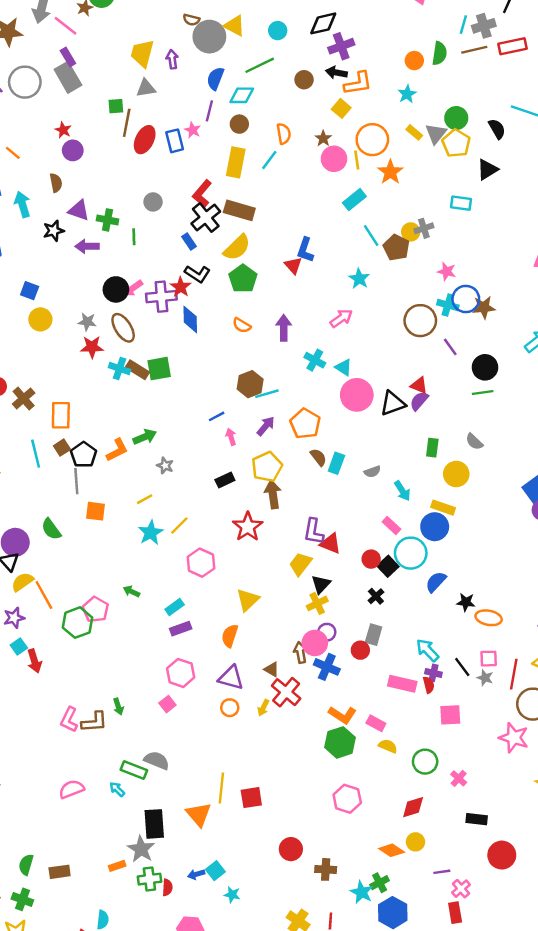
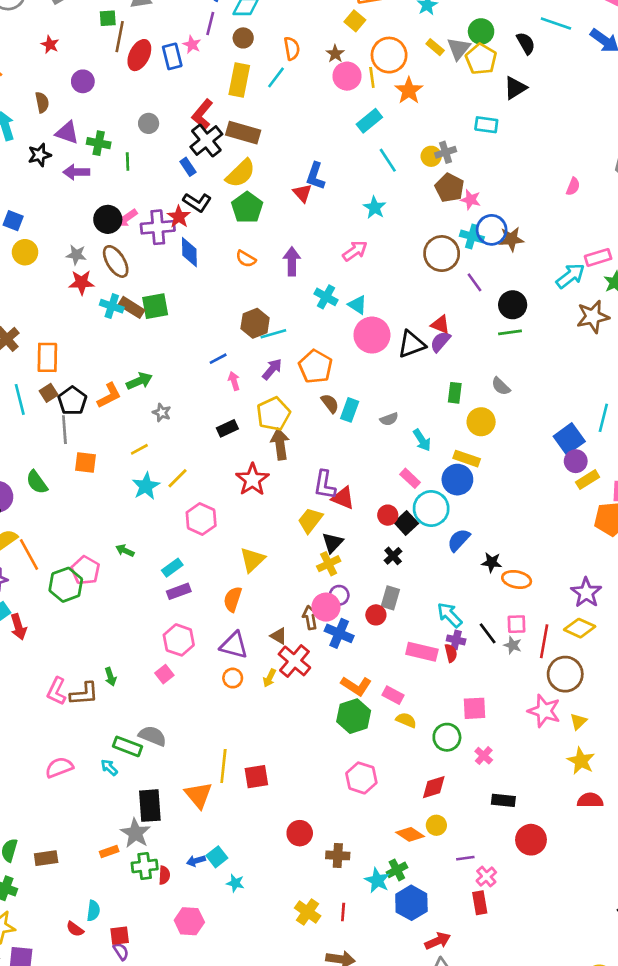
purple circle: (73, 150) -> (83, 81), moved
brown pentagon: (396, 247) -> (450, 188), moved
pink square: (450, 715) -> (474, 708), moved

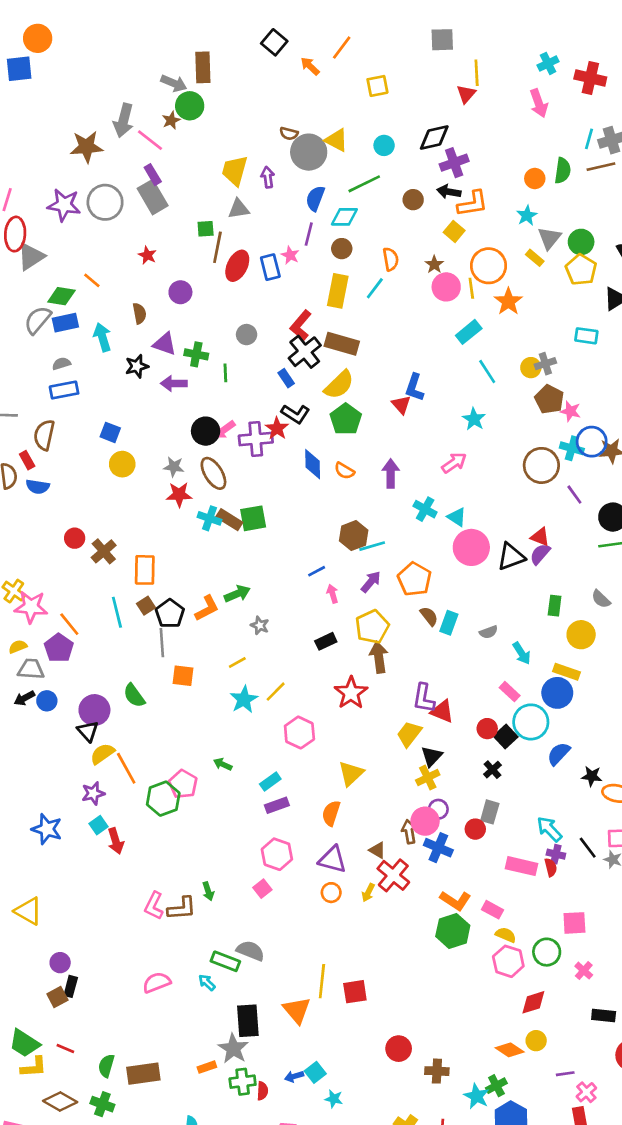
gray triangle: (459, 48) -> (549, 238), moved
blue diamond: (189, 252) -> (313, 464), moved
pink hexagon: (361, 778) -> (508, 961), moved
brown rectangle: (46, 858) -> (143, 1074), size x1.4

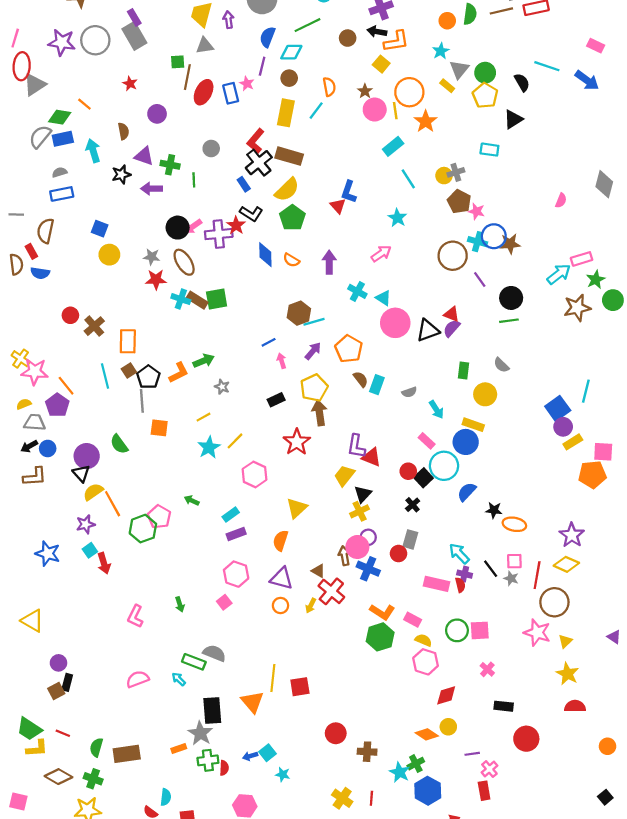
brown L-shape: (182, 908) -> (35, 477), moved
green circle: (547, 952) -> (457, 630), moved

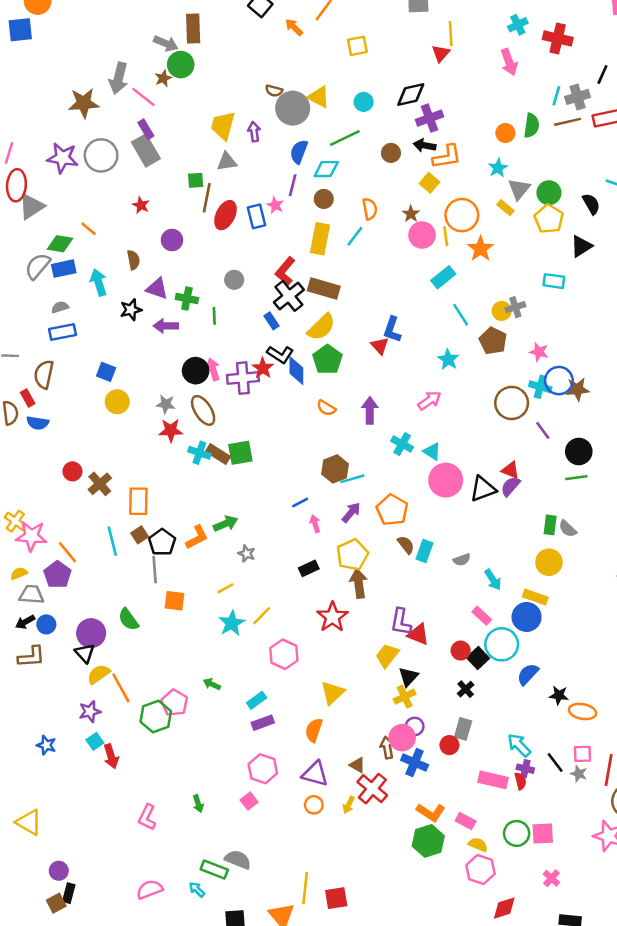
brown pentagon: (459, 202) -> (493, 341), moved
pink arrow: (193, 226) -> (213, 369), turned 108
blue diamond: (265, 255) -> (296, 371), moved
green rectangle: (463, 371) -> (550, 525), moved
blue star: (48, 554) -> (46, 745), size x0.7

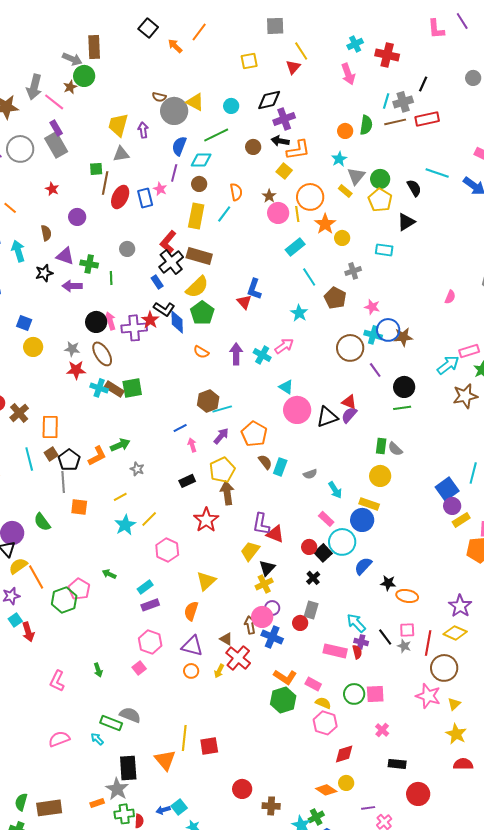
yellow line: (451, 33) -> (301, 51), turned -30
yellow square: (357, 46) -> (249, 61), moved
yellow circle: (502, 311) -> (342, 238), moved
cyan cross: (402, 444) -> (262, 355), moved

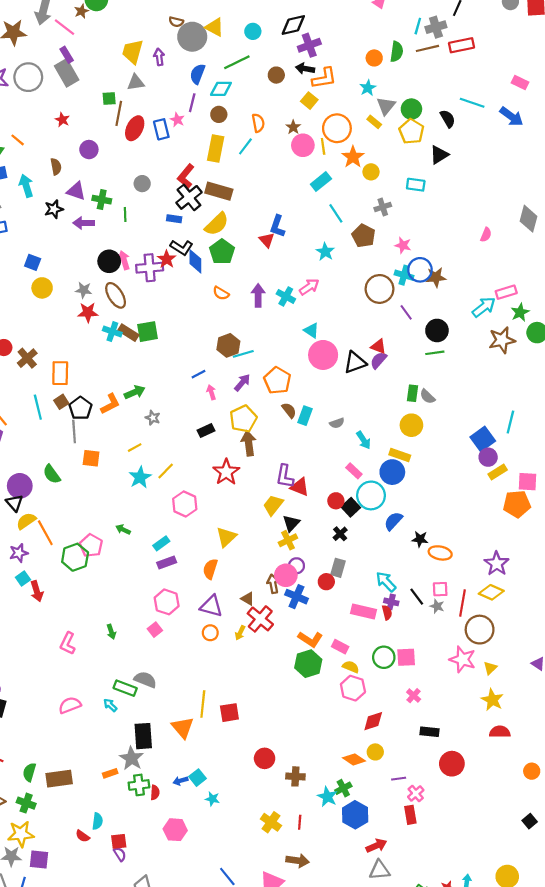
blue rectangle: (157, 282) -> (174, 219), turned -48

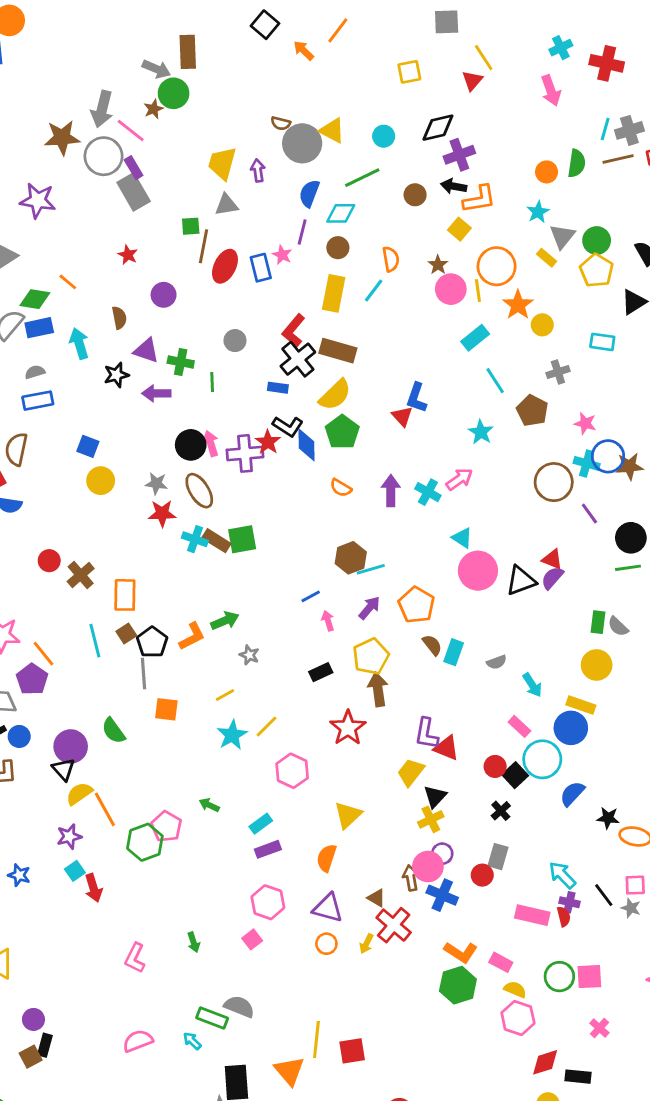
gray circle: (28, 77) -> (104, 156), moved
black rectangle: (430, 732) -> (578, 1077), moved

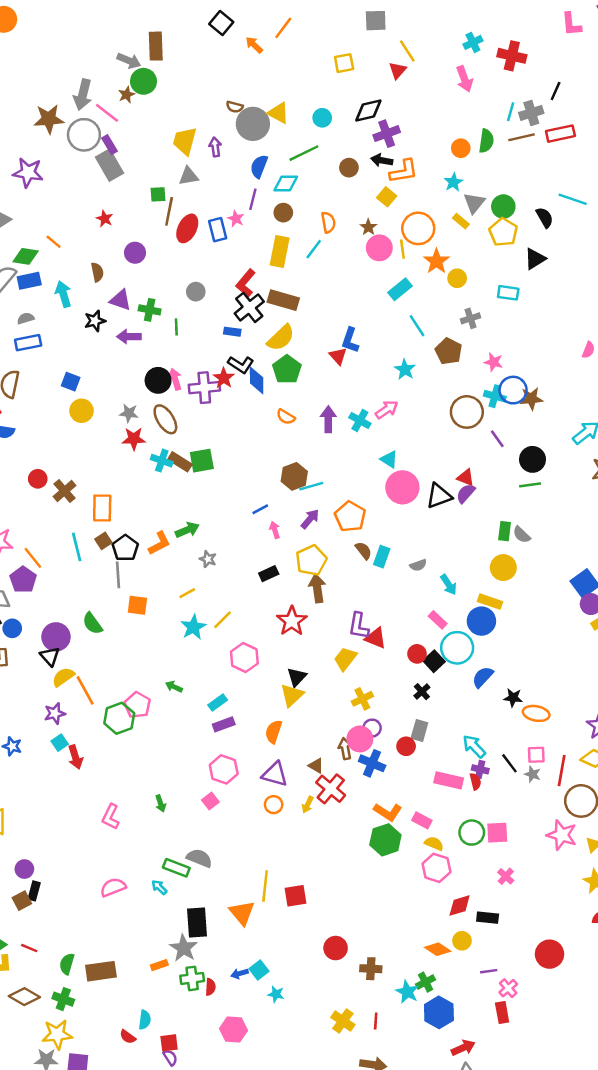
black triangle: (435, 796) -> (297, 677), moved

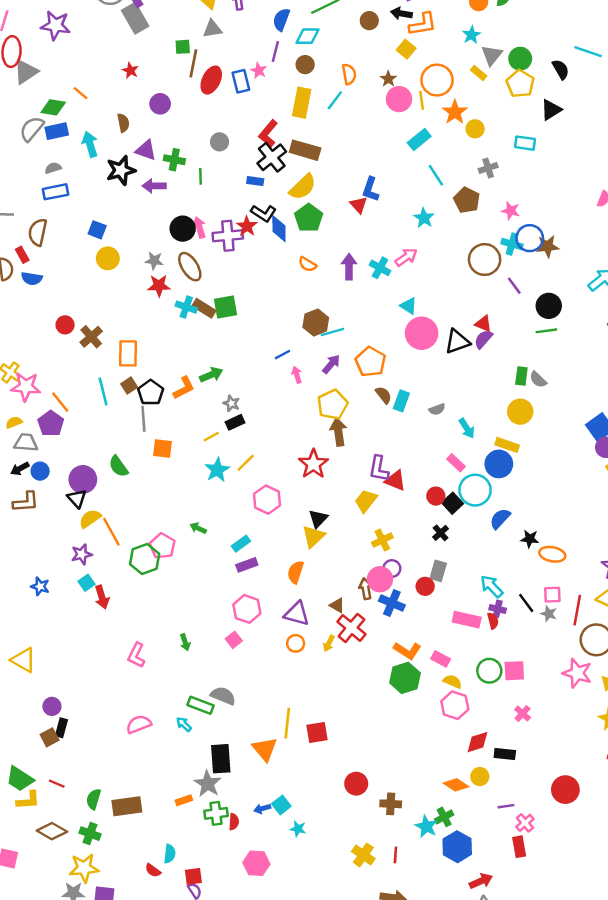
black star: (95, 321) -> (121, 170), size x1.4
black rectangle: (269, 574) -> (235, 422), moved

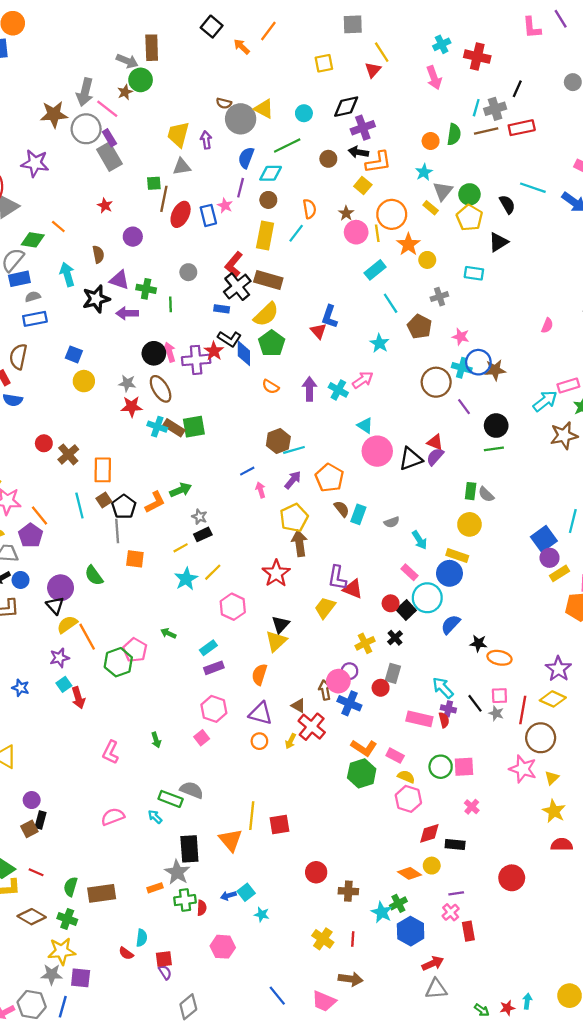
blue rectangle: (57, 131) -> (19, 279), moved
yellow cross: (382, 540) -> (365, 643), moved
pink cross: (525, 823) -> (451, 912), moved

